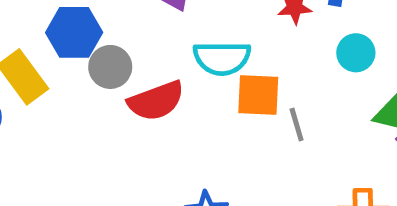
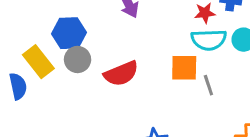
cyan semicircle: (222, 58) -> (209, 40), moved
gray circle: (110, 67) -> (78, 59), moved

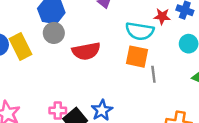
cyan semicircle: (209, 40) -> (140, 31), moved
yellow rectangle: (38, 62) -> (21, 47), moved

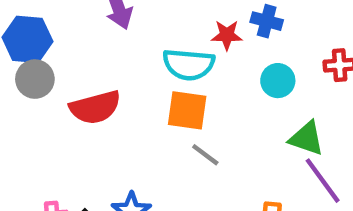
gray line: (153, 74) -> (205, 155), moved, turned -42

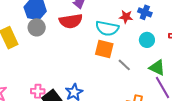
red semicircle: (95, 107) -> (71, 21), moved
gray line: (205, 155) -> (124, 65), moved

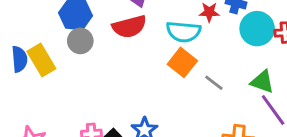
cyan circle: (147, 40) -> (257, 29), moved, size x1.5
orange square: (104, 49) -> (182, 62), turned 30

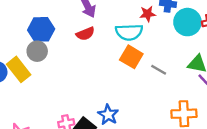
red semicircle: (129, 27) -> (85, 34), size x0.7
gray circle: (80, 41) -> (37, 51), moved

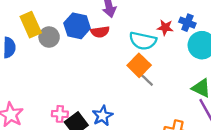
blue hexagon: (41, 29) -> (77, 26), moved
yellow rectangle: (19, 69) -> (31, 25), moved
gray line: (159, 70) -> (146, 80), moved

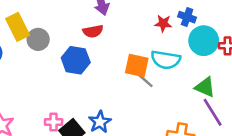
blue hexagon: (77, 26) -> (76, 60), moved
cyan semicircle: (143, 41) -> (166, 60), moved
orange square: (139, 65) -> (137, 66), turned -30

